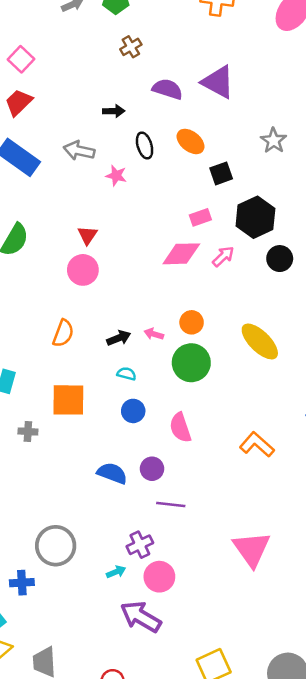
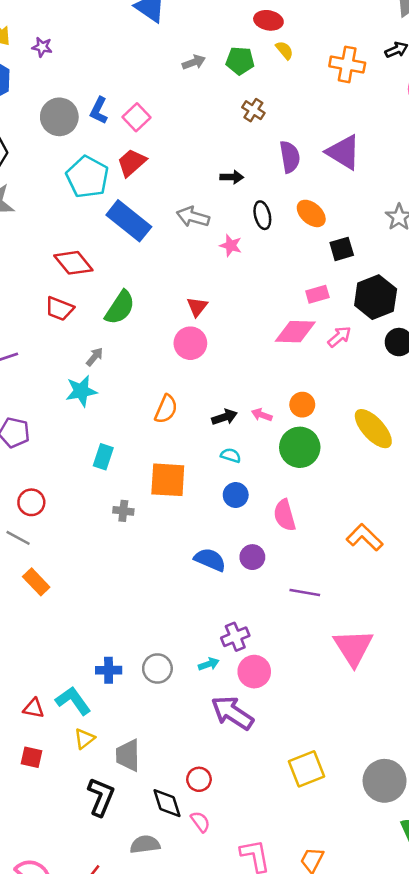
brown cross: (131, 47) -> (253, 110), turned -30
purple semicircle: (167, 89) -> (290, 157), turned 60
purple line: (171, 504) -> (305, 593), moved
gray circle: (56, 546) -> (157, 668), moved, size x0.7

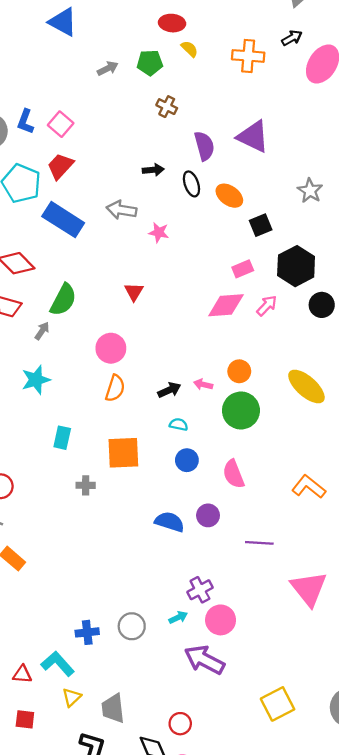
black ellipse: (262, 215) -> (191, 184), moved
pink circle: (190, 343) -> (111, 348), moved
gray arrow: (95, 357) -> (42, 331), moved

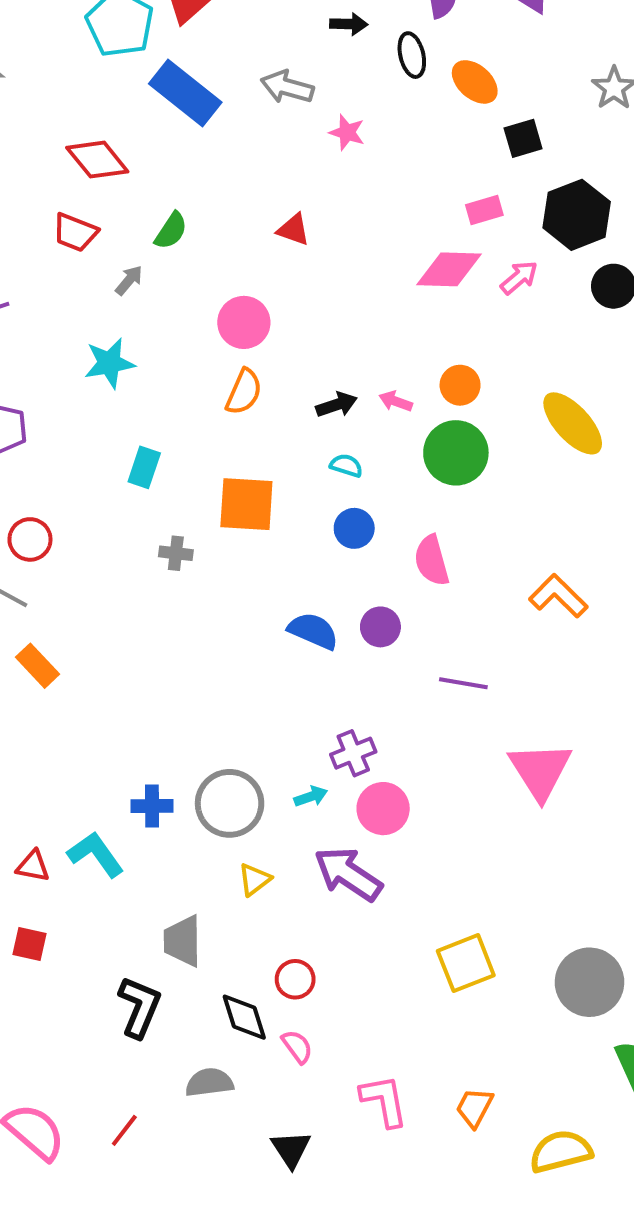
red triangle: (134, 292) -> (293, 230), turned -48
green semicircle: (63, 300) -> (171, 231), size x0.7
gray circle: (132, 626) -> (230, 803), size x1.4
yellow triangle: (72, 697) -> (254, 880), moved

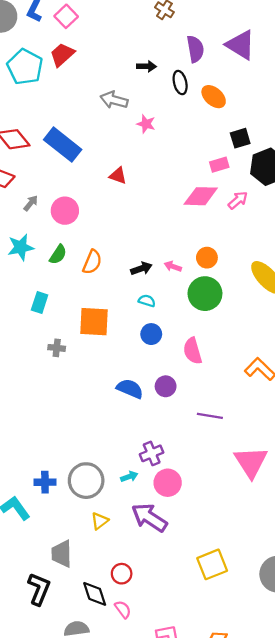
blue rectangle: (185, 93) -> (63, 145), moved
black square: (523, 138) -> (240, 138), moved
green semicircle: (171, 231) -> (58, 255), moved
pink circle: (244, 322) -> (65, 211), moved

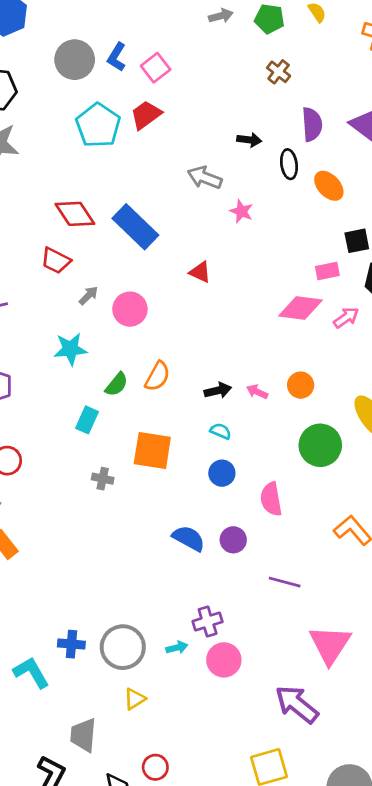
green semicircle: (58, 255) -> (117, 384), moved
green circle: (205, 294) -> (320, 445), moved
purple arrow: (149, 518) -> (297, 704), moved

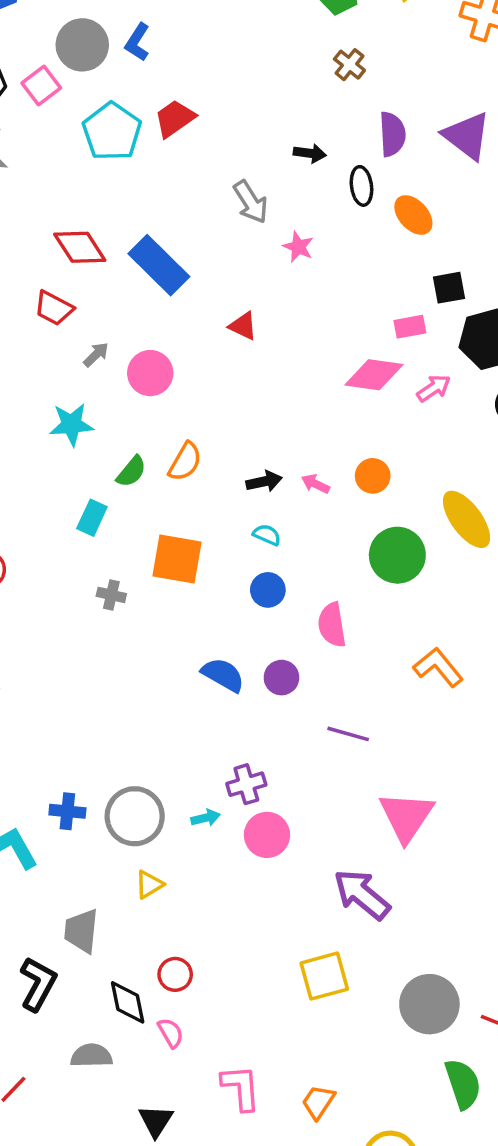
pink square: (156, 68) -> (41, 86), moved
gray arrow: (205, 178) -> (251, 202), turned -144

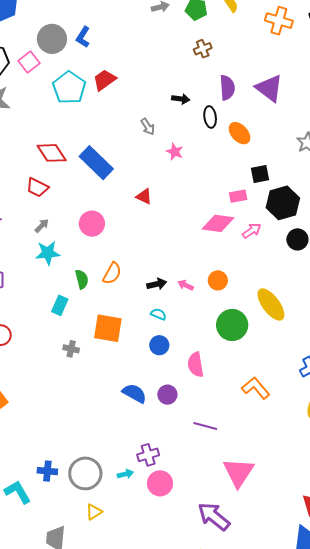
brown cross: (349, 65) -> (203, 49), turned 30
gray arrow: (251, 202) -> (148, 127), size x0.7
gray arrow: (96, 355) -> (42, 226), moved
green semicircle: (131, 472) -> (82, 279), turned -54

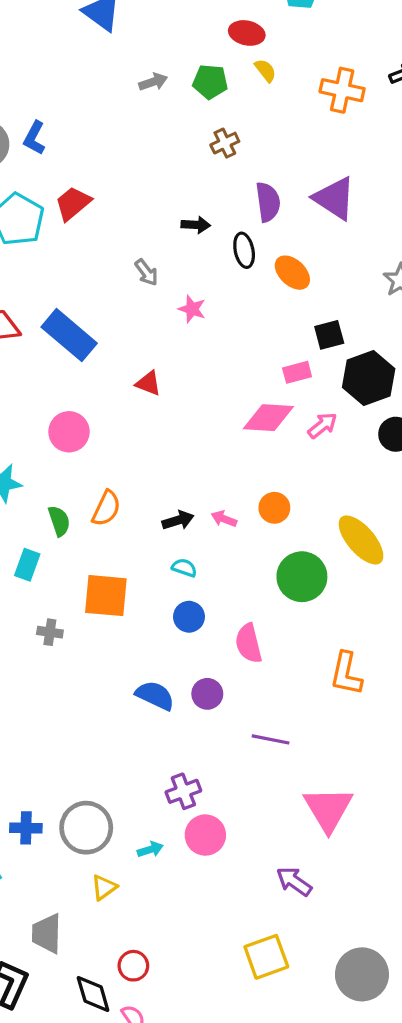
orange L-shape: (256, 388) -> (346, 674), turned -124
cyan arrow: (125, 474) -> (150, 849), moved
purple arrow: (214, 516) -> (294, 881), size x0.7

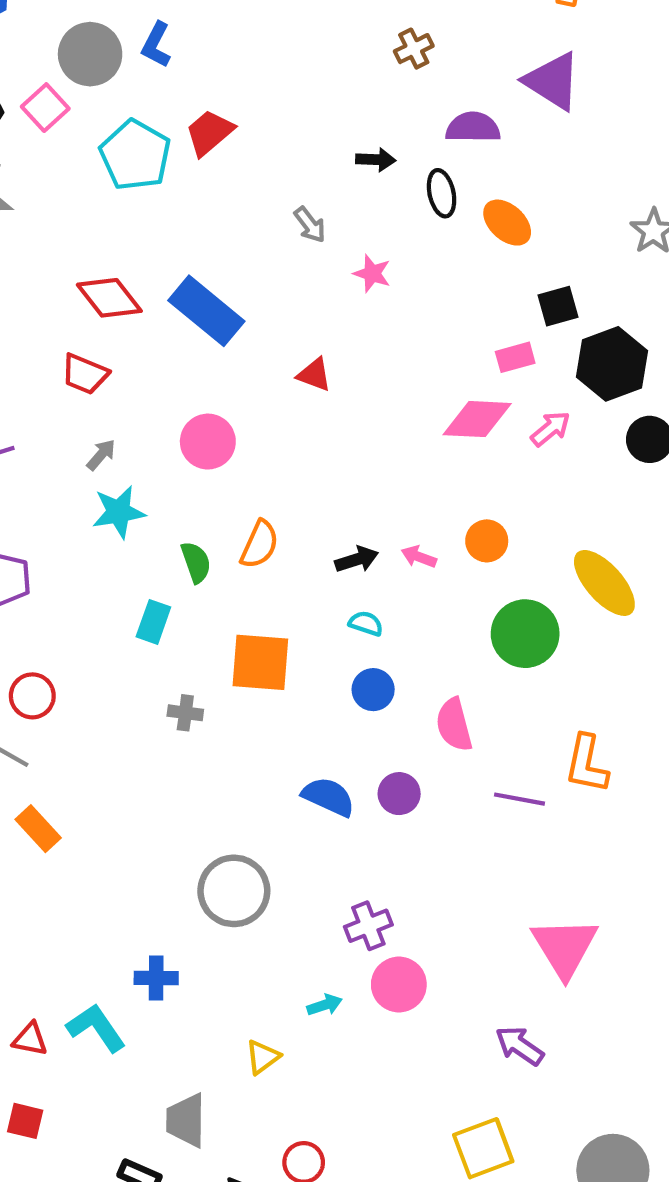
purple triangle: (334, 198) -> (552, 81), moved
purple semicircle: (268, 202) -> (473, 128), turned -81
purple line: (271, 739) -> (519, 799), moved
gray circle: (86, 828) -> (234, 891), moved

